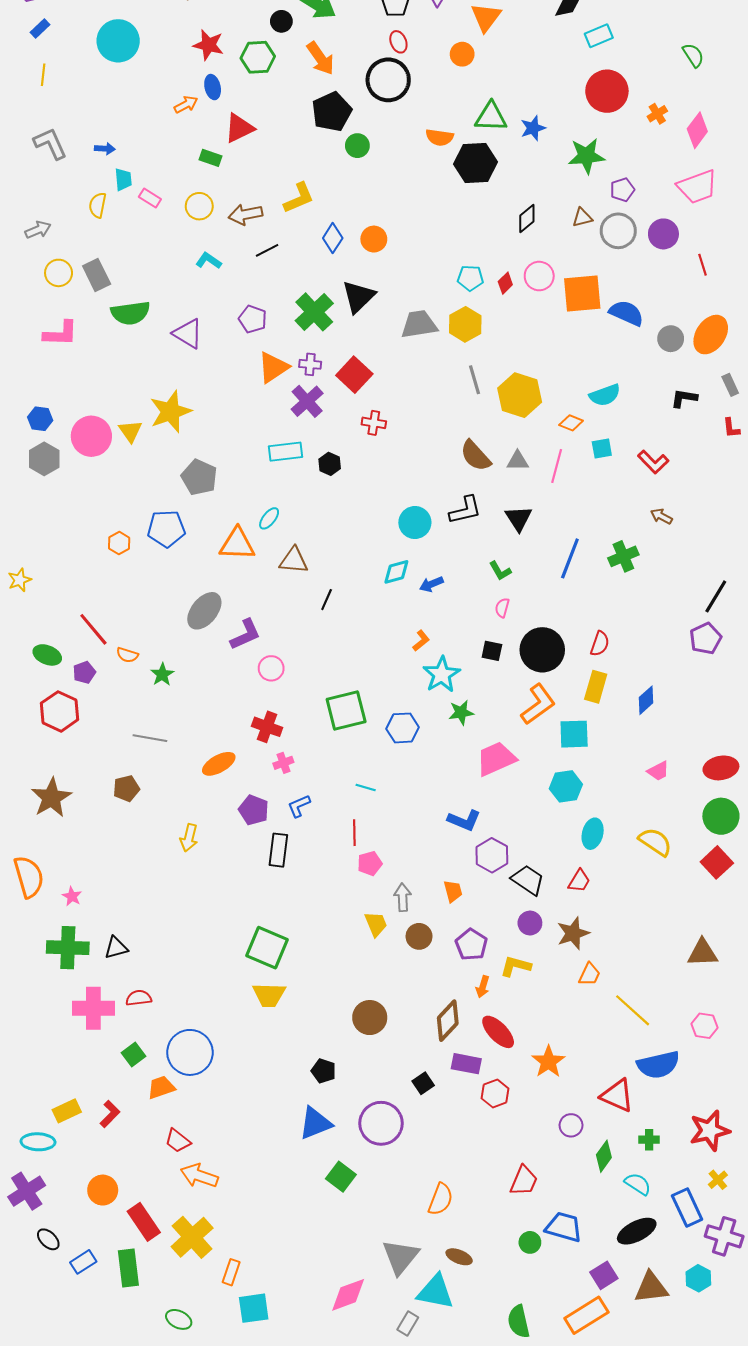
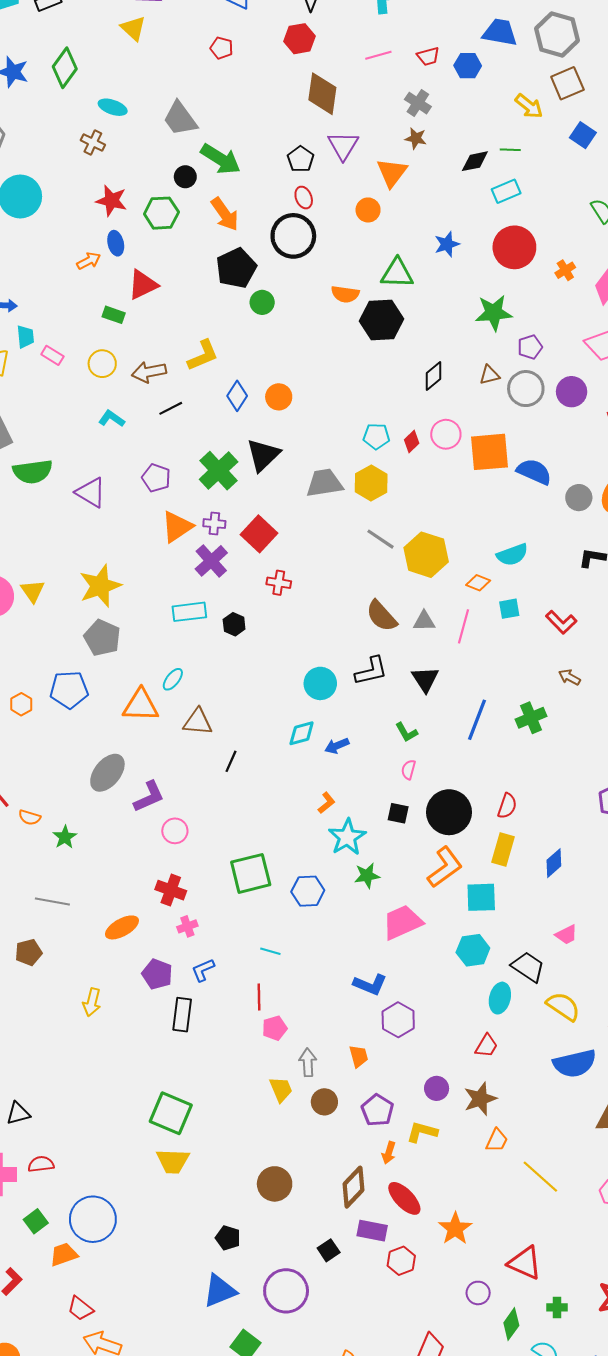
blue star: (533, 128) -> (447, 244), moved
gray line: (474, 380) -> (380, 539), turned -40
yellow star: (170, 412) -> (100, 586), moved
black trapezoid: (528, 880) -> (528, 967), moved
blue semicircle: (658, 1065) -> (575, 1063), moved

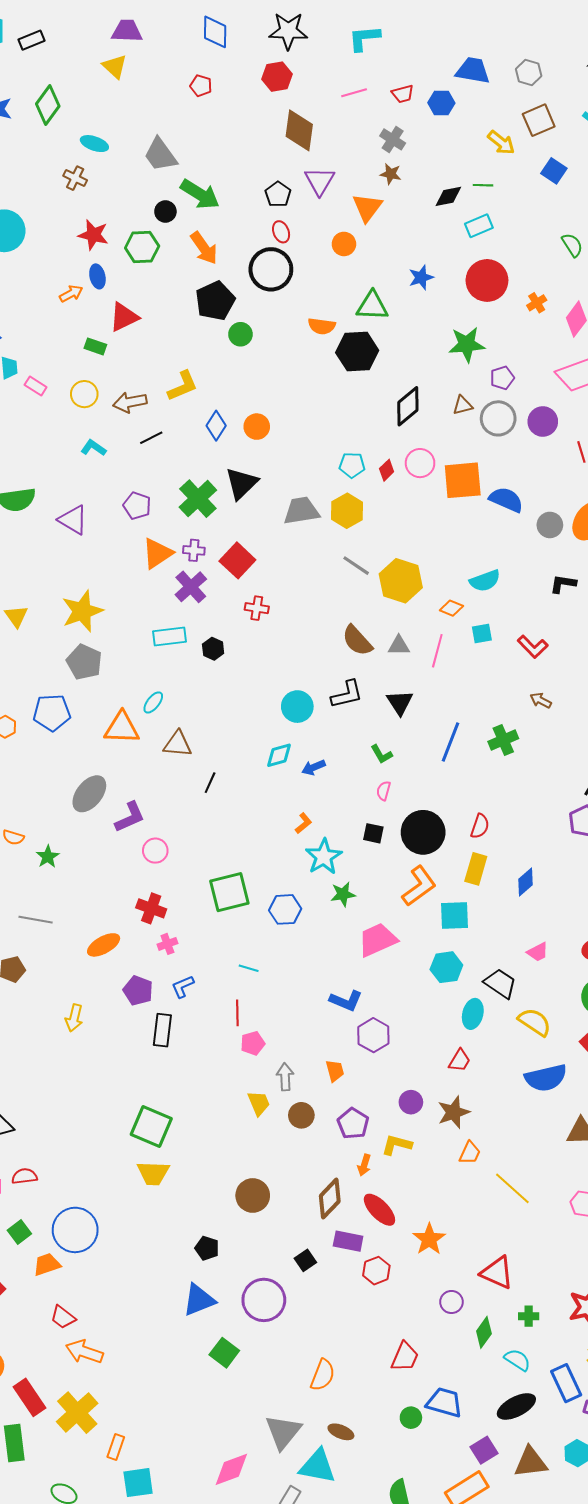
gray hexagon: (557, 35) -> (529, 73), size x0.6
black diamond: (433, 376) -> (408, 406), size x1.4

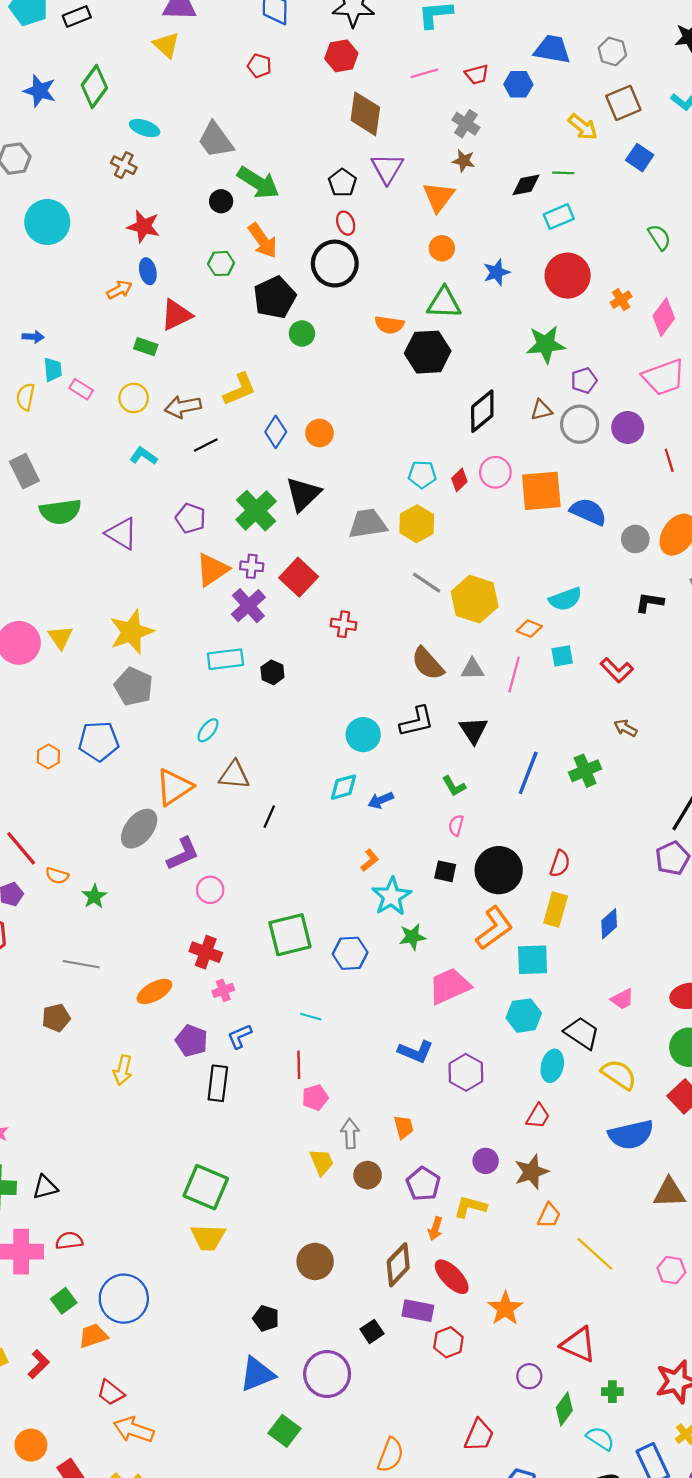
orange circle: (344, 244) -> (442, 248), moved
green hexagon: (142, 247) -> (221, 264), moved, size x0.7
red cross: (257, 608) -> (343, 624), moved
orange triangle: (122, 728) -> (174, 787), moved, turned -36
purple hexagon: (373, 1035) -> (466, 1072), moved

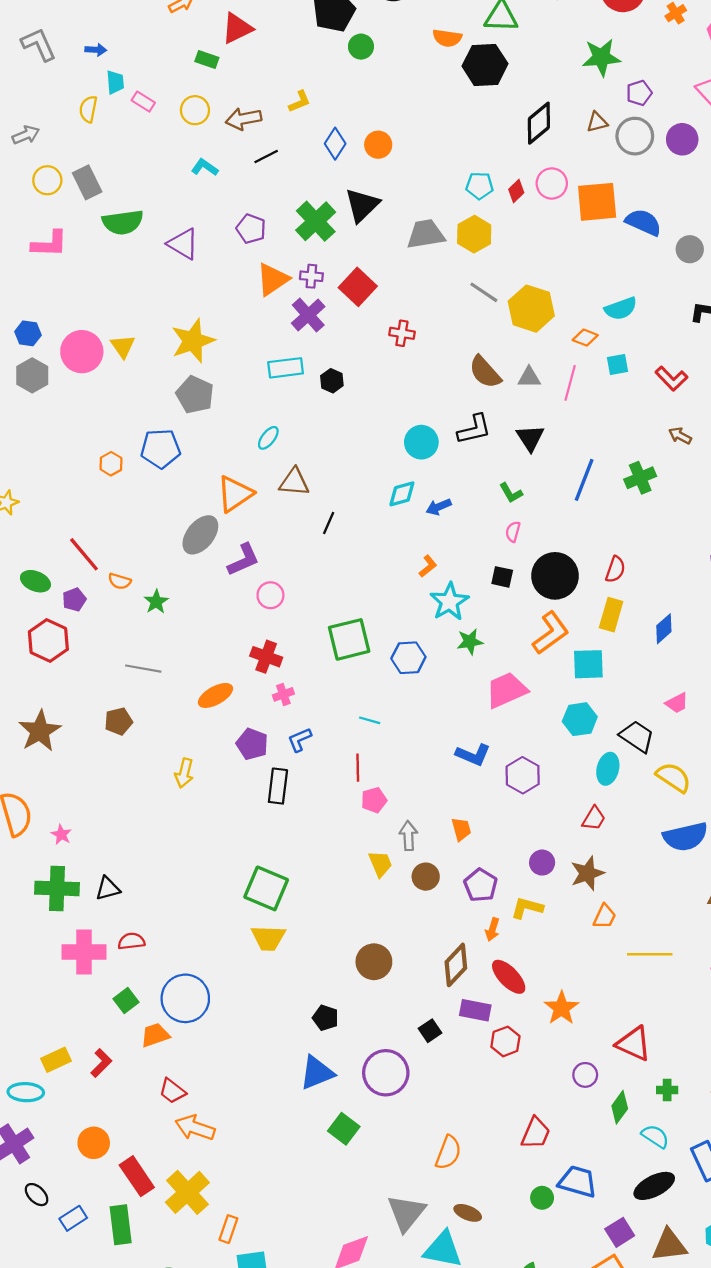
yellow L-shape: (240, 389) -> (300, 102), size x0.7
yellow line: (595, 1254) -> (650, 954), turned -42

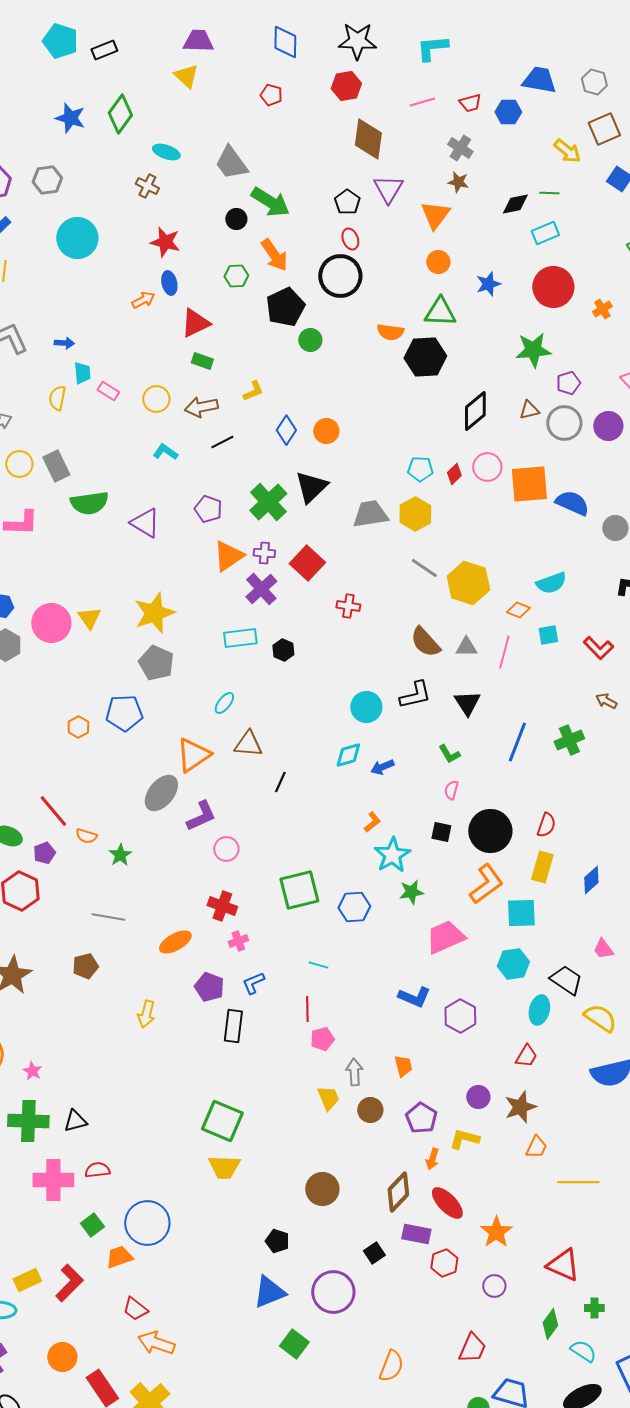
green rectangle: (207, 60) -> (202, 361), moved
pink trapezoid: (677, 703) -> (603, 949), turned 80
red L-shape: (101, 1063) -> (69, 1283), size x1.4
purple circle: (585, 1075) -> (494, 1286), moved

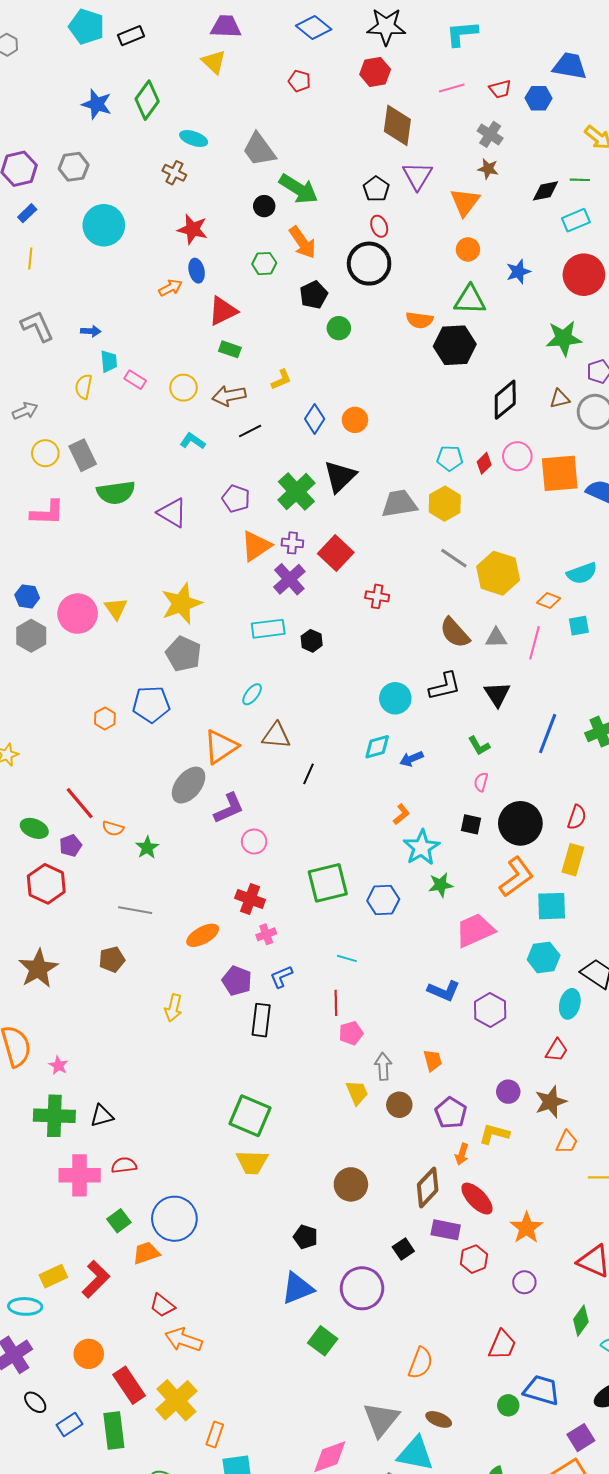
blue diamond: (285, 42) -> (314, 28), turned -52
black pentagon: (285, 307) -> (314, 295), size x0.7

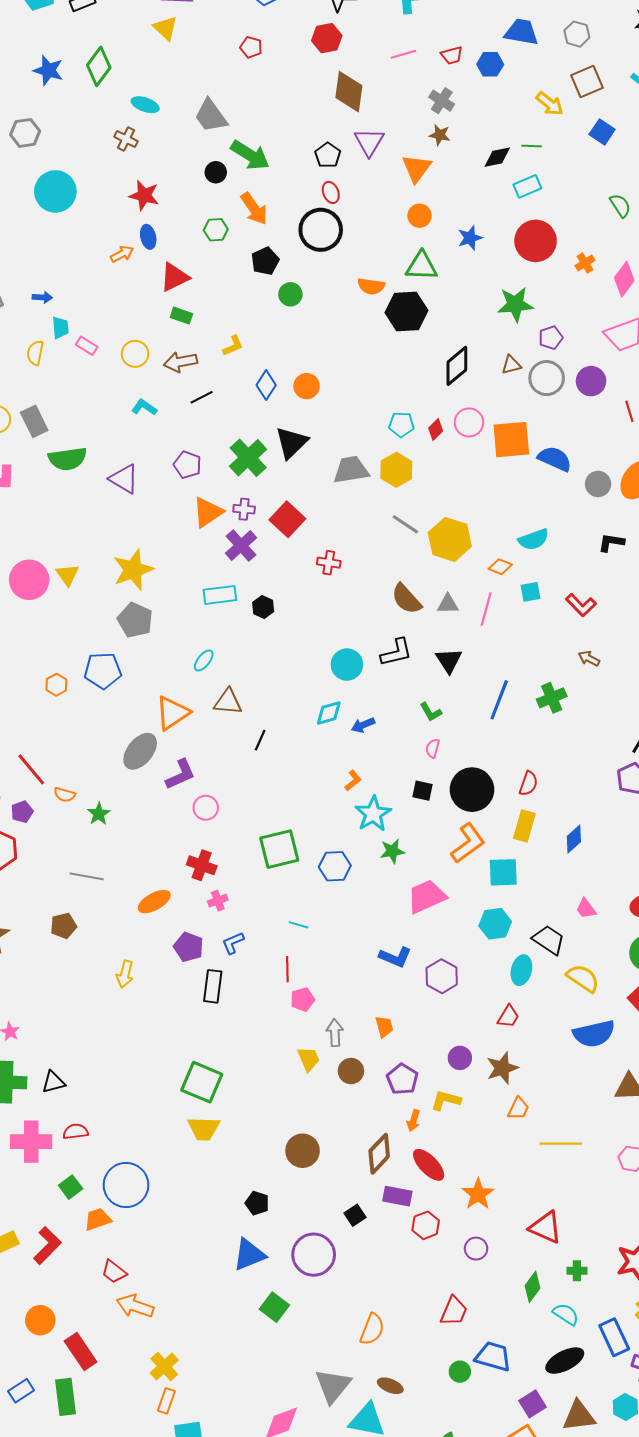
yellow cross: (176, 1400) -> (164, 1367), moved, size x0.7

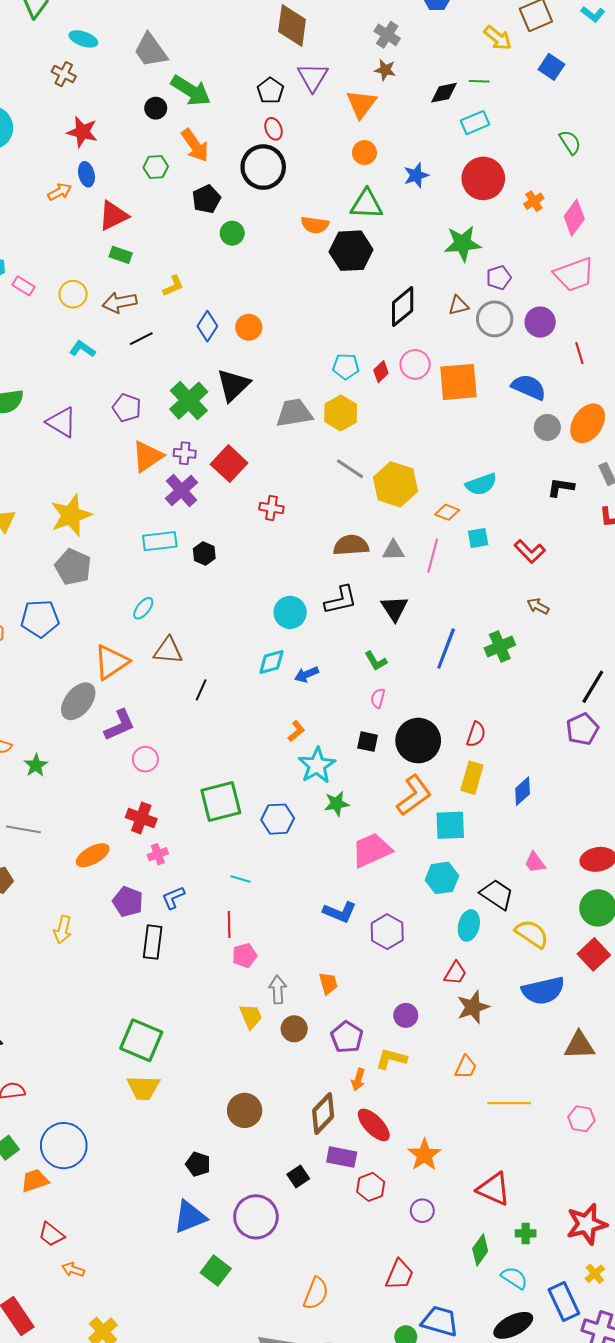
blue semicircle: (555, 459) -> (529, 387), moved
brown semicircle: (406, 599) -> (351, 545), turned 128
brown star: (502, 1068) -> (473, 1007), moved
orange arrow: (135, 1306) -> (73, 1270), size x0.6

